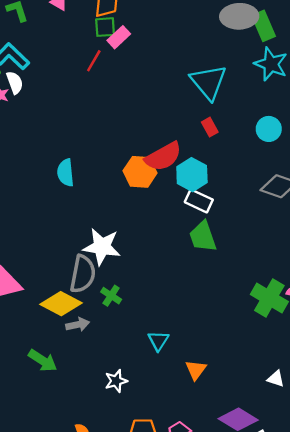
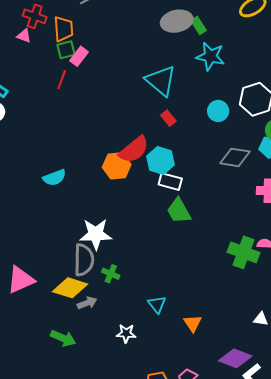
green rectangle: (264, 26) -> (198, 25), size x0.7
cyan semicircle: (66, 173) -> (54, 178), turned -95
white star: (116, 381) -> (126, 333), moved, turned 30

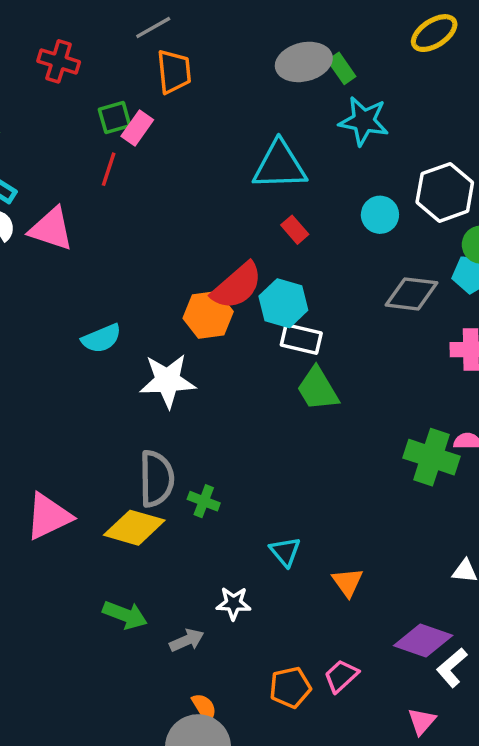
orange trapezoid: (64, 29) -> (174, 72), moved
pink triangle: (24, 36) -> (51, 229), moved, size x1.8
cyan triangle: (161, 81) -> (280, 166), turned -40
white star: (96, 234) -> (168, 381), moved
gray arrow: (87, 303) -> (187, 640), moved

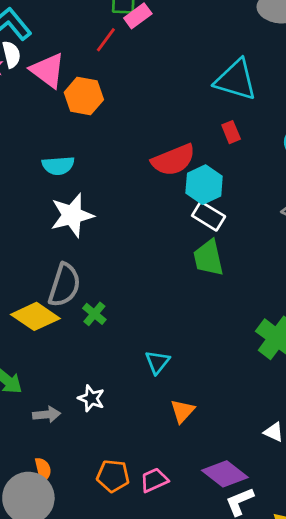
orange hexagon: (208, 315) -> (84, 96), moved
white star: (168, 381) -> (72, 215), moved, turned -30
cyan triangle: (285, 552) -> (157, 362), moved

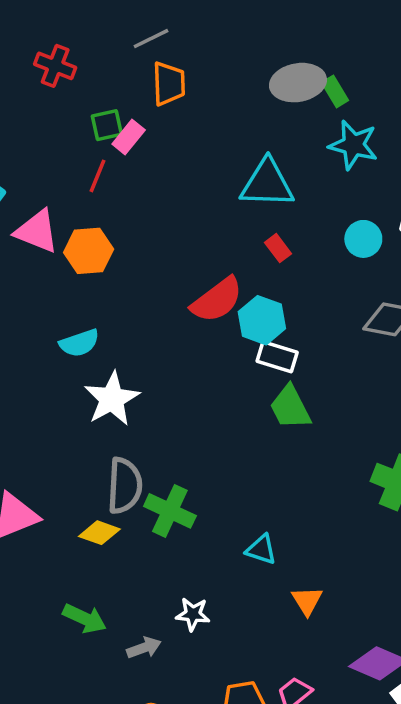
green cross: (94, 314) -> (170, 511), size x1.6
yellow diamond: (35, 316) -> (99, 533), size x0.7
cyan triangle: (157, 362) -> (261, 550), turned -36

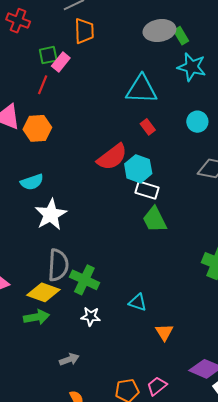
yellow diamond: (99, 533) -> (43, 292), size x1.4
white star: (193, 614) -> (91, 316), moved
green arrow: (85, 618) -> (36, 317), moved, turned -35

